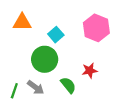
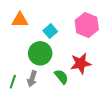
red star: (90, 71) -> (81, 63), size x1.5
gray arrow: (36, 87) -> (32, 79), turned 70

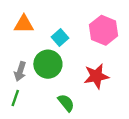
green semicircle: (61, 77) -> (66, 103), moved
gray arrow: (32, 79) -> (20, 71), moved

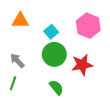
green circle: (48, 64) -> (54, 54), moved
gray arrow: (20, 71) -> (17, 61), turned 119

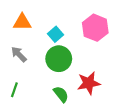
gray arrow: (17, 61) -> (19, 54), moved
red star: (82, 65) -> (89, 83), moved

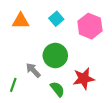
cyan square: (55, 34) -> (56, 19), moved
gray arrow: (19, 54) -> (33, 70), moved

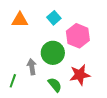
pink hexagon: (90, 26) -> (78, 36), moved
gray arrow: (33, 70) -> (32, 67), turned 35

